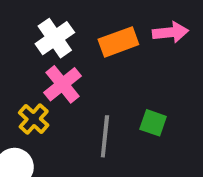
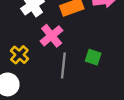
pink cross: (63, 84) -> (52, 36), moved

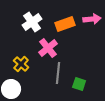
green square: (93, 57) -> (79, 84), moved

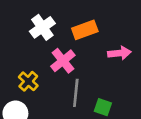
pink arrow: (92, 19) -> (119, 53), moved

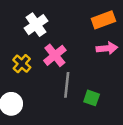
orange rectangle: (85, 30) -> (103, 20), moved
yellow cross: (28, 81) -> (22, 64), moved

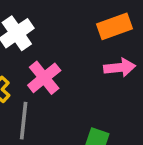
gray line: (67, 85) -> (24, 121), moved

